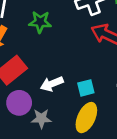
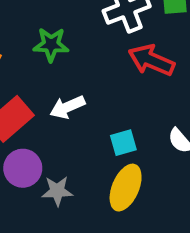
white arrow: (52, 84) -> (67, 107), moved

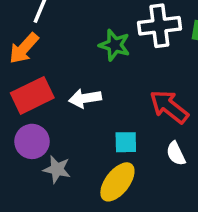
green star: (51, 45) -> (115, 45), moved
red arrow: (151, 60) -> (169, 107), moved

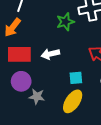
green star: (115, 45) -> (65, 22), turned -30
red rectangle: (32, 95) -> (19, 54), turned 30

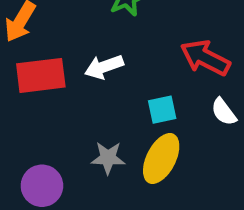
purple circle: (21, 81) -> (42, 186), moved
gray star: (37, 96) -> (108, 158), moved

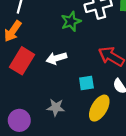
red rectangle: (41, 75) -> (22, 61), turned -55
yellow ellipse: (161, 159) -> (99, 108), moved

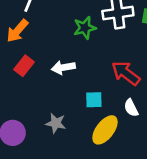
red rectangle: (22, 61) -> (24, 66), size x0.7

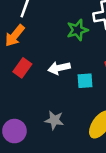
cyan square: (94, 100) -> (85, 81), moved

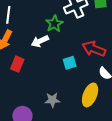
white arrow: (59, 68) -> (40, 41), moved

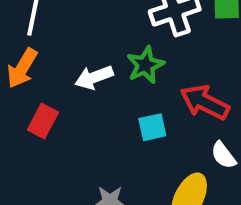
green star: (54, 24) -> (145, 65), moved

